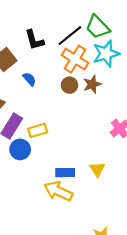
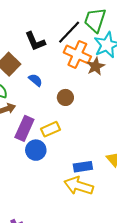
green trapezoid: (98, 27) -> (95, 20), turned 70
brown star: (92, 84) -> (96, 66), moved
brown circle: (69, 85) -> (65, 97), moved

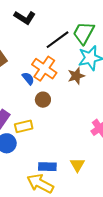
black L-shape: (35, 41) -> (25, 17), moved, turned -45
orange cross: (77, 54) -> (44, 69), moved
blue semicircle: (35, 80) -> (28, 78), moved

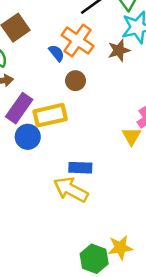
yellow rectangle: (24, 126) -> (50, 115), size x1.4
yellow triangle: (77, 165) -> (132, 136), moved

